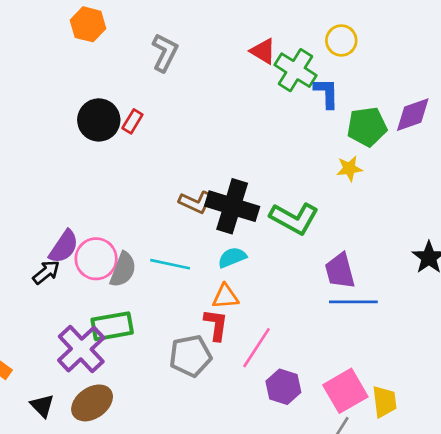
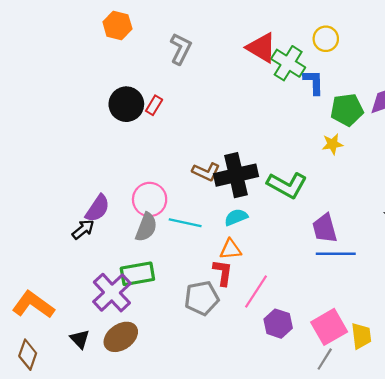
red triangle: (263, 51) -> (262, 48), size x1.4
black cross: (232, 206) -> (236, 175), turned -30
pink circle: (96, 259) -> (150, 199), moved

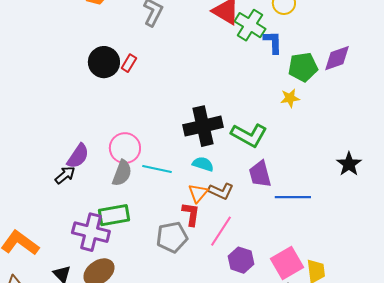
brown L-shape: (206, 172) -> (221, 191), moved
cyan semicircle: (236, 217) -> (203, 164), turned 40
purple trapezoid: (325, 228) -> (260, 174), moved
orange triangle: (231, 249) -> (198, 193), turned -45
purple cross: (112, 293) -> (91, 232), turned -33

